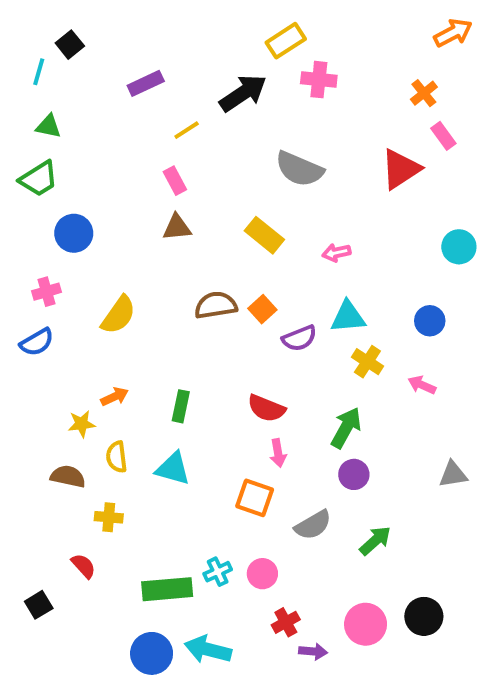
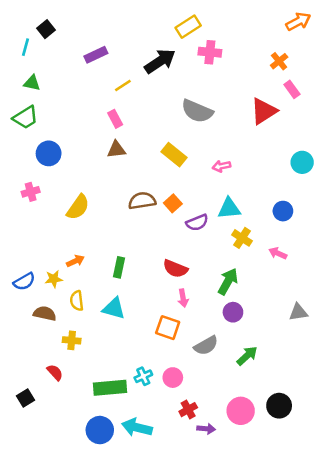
blue semicircle: (37, 342) -> (24, 281), moved

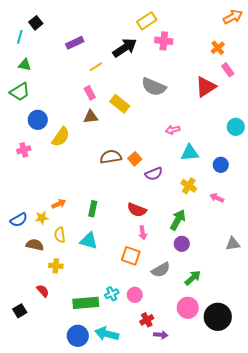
yellow rectangle: (174, 155) -> (120, 104), moved
yellow semicircle: (78, 207) -> (61, 137), moved
cyan triangle: (229, 208) -> (190, 153), moved
black circle: (279, 406) -> (218, 317), size x1.4
pink circle: (241, 411) -> (188, 308), moved

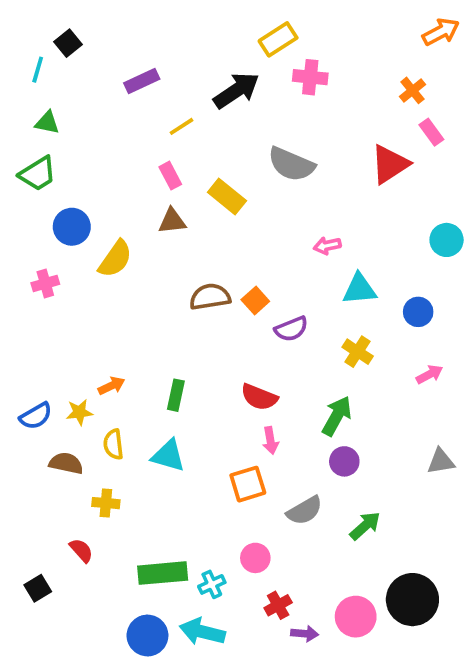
pink arrow: (217, 198) -> (429, 374), moved, turned 128
orange square: (131, 256) -> (248, 484), turned -36
cyan cross: (112, 294) -> (212, 584), moved
pink circle: (188, 308) -> (356, 617), moved

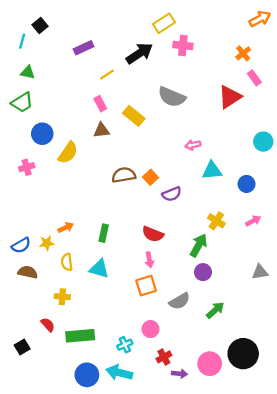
yellow cross: (358, 352) -> (216, 221), moved
pink arrow: (271, 441) -> (149, 260), moved
brown semicircle: (66, 463) -> (28, 272), moved
green rectangle: (163, 573) -> (80, 336), moved

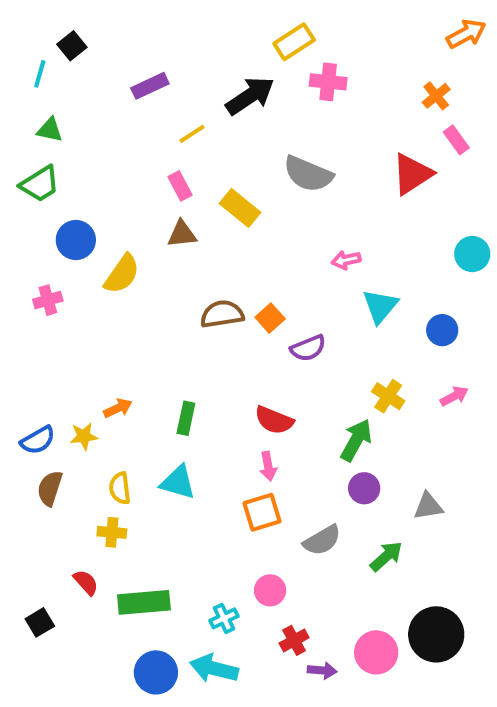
cyan triangle: (212, 171) -> (380, 306), turned -45
yellow semicircle: (67, 262) -> (120, 488), moved
brown semicircle: (28, 272) -> (50, 488), turned -84
gray triangle: (260, 272) -> (428, 506), moved

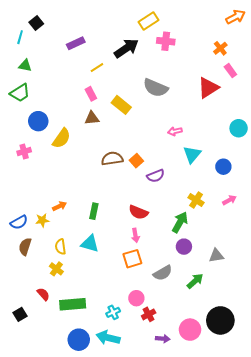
yellow cross: (112, 532) -> (56, 269), turned 32
red cross: (294, 640) -> (149, 314), moved

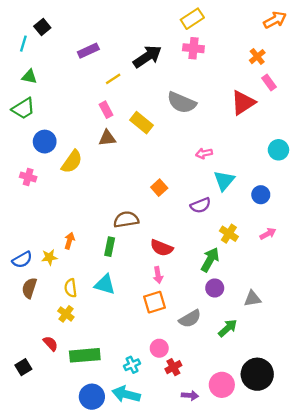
yellow rectangle: (149, 21) -> (192, 19), moved
pink cross: (24, 151) -> (28, 177), turned 32
brown semicircle: (112, 159) -> (126, 219), moved
purple semicircle: (156, 176) -> (201, 205), moved
orange arrow: (59, 206) -> (69, 241), turned -48

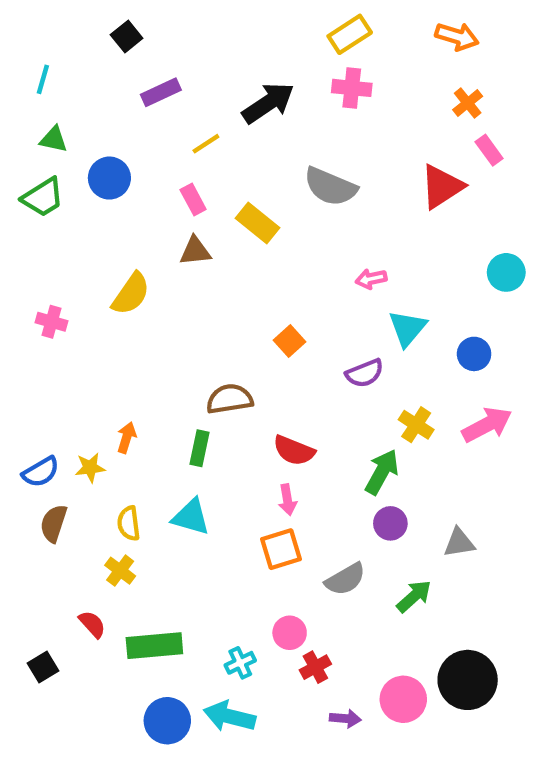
orange arrow: (275, 20) -> (457, 36), moved, turned 45
black square: (42, 27) -> (127, 36), moved
blue circle: (45, 142) -> (109, 178), moved
pink arrow: (268, 234) -> (487, 425), size x1.6

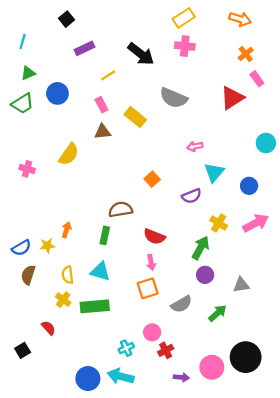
black arrow: (268, 103) -> (141, 54), turned 72
green triangle: (54, 139) -> (28, 73), turned -35
green rectangle: (154, 646) -> (95, 306), moved

